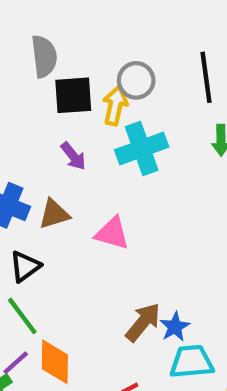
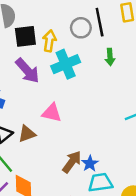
gray circle: (136, 80) -> (81, 28), moved
purple arrow: (73, 156) -> (27, 71), size x1.6
brown triangle: (54, 214) -> (27, 134), moved

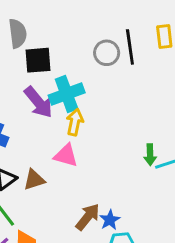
yellow arrow: (49, 41) -> (75, 122), moved
green arrow: (110, 57) -> (150, 155), moved
cyan cross: (66, 64) -> (67, 94), moved

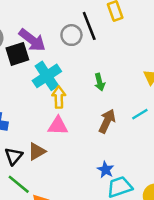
purple arrow: (38, 102) -> (32, 40), moved
green arrow: (150, 155) -> (100, 82), moved
brown arrow: (88, 217) -> (107, 121), moved

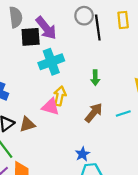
gray circle: (71, 35) -> (84, 16), moved
yellow arrow: (59, 97) -> (60, 96), moved

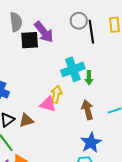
cyan cross: (51, 62) -> (73, 69), moved
brown arrow: (94, 113) -> (87, 110), turned -54
blue star: (82, 154) -> (91, 143), moved, size x1.5

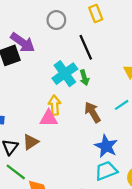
black line: (91, 32) -> (86, 47), moved

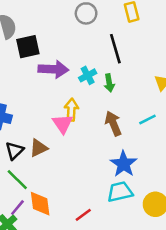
purple arrow: (23, 43) -> (53, 69), moved, turned -40
cyan cross: (65, 74) -> (88, 75), size x0.6
pink triangle: (49, 118) -> (63, 124), turned 48

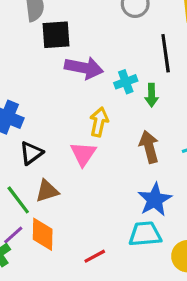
pink triangle: (63, 124) -> (83, 154), moved
brown triangle: (39, 148) -> (47, 191), moved
black triangle: (15, 151) -> (31, 153), moved

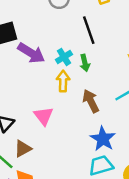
purple arrow: (84, 68) -> (31, 53), turned 32
yellow arrow: (99, 122) -> (63, 81), moved

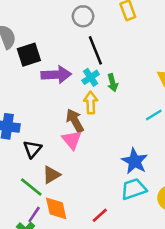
black line: (89, 30) -> (95, 50), moved
purple arrow: (31, 53) -> (56, 75), turned -32
brown arrow: (91, 101) -> (75, 121), moved

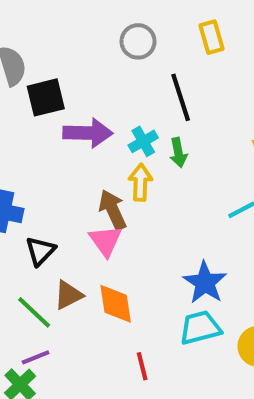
black line: (95, 50) -> (181, 97), moved
orange diamond: (56, 208) -> (116, 304), moved
purple line: (34, 214) -> (36, 357), turned 30
red line: (100, 215) -> (142, 366), turned -66

